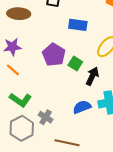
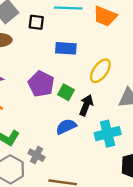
blue semicircle: (82, 107) -> (66, 127), moved

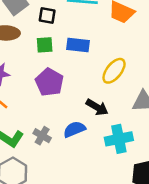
green square: (66, 92) -> (45, 45), moved, turned -35
black arrow: (86, 105) -> (97, 107), turned 96
gray cross: (36, 155) -> (42, 136), moved

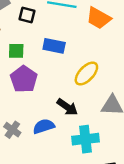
green square: (45, 45) -> (16, 51), moved

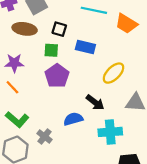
black square: (27, 15) -> (59, 29), moved
gray cross: (12, 130) -> (44, 136), moved

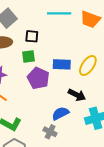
blue rectangle: (85, 47) -> (62, 64), moved
gray cross: (44, 136) -> (50, 132), moved

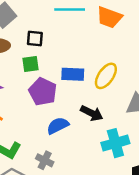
blue semicircle: (60, 113) -> (58, 126), moved
gray cross: (50, 132) -> (45, 160), moved

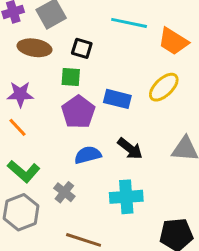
yellow ellipse: (106, 76) -> (164, 87), moved
cyan cross: (115, 143) -> (126, 197), moved

